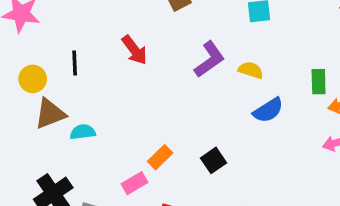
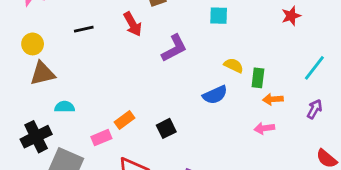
red arrow: (134, 50) -> (133, 24), moved
black line: (75, 63) -> (84, 29), moved, turned 72
yellow semicircle: (251, 70) -> (234, 65), moved
cyan semicircle: (83, 132) -> (65, 107), moved

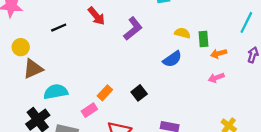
cyan semicircle: (65, 107) -> (56, 92), size x1.5

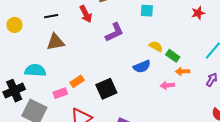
green rectangle: (203, 39) -> (173, 56), turned -64
brown triangle: (33, 69) -> (55, 42), moved
pink arrow: (216, 78) -> (167, 85), moved
black square: (139, 93) -> (106, 89), size x1.5

